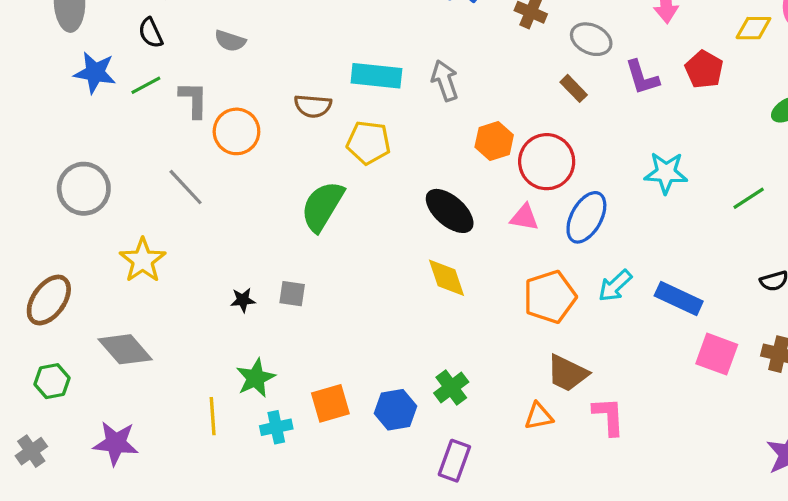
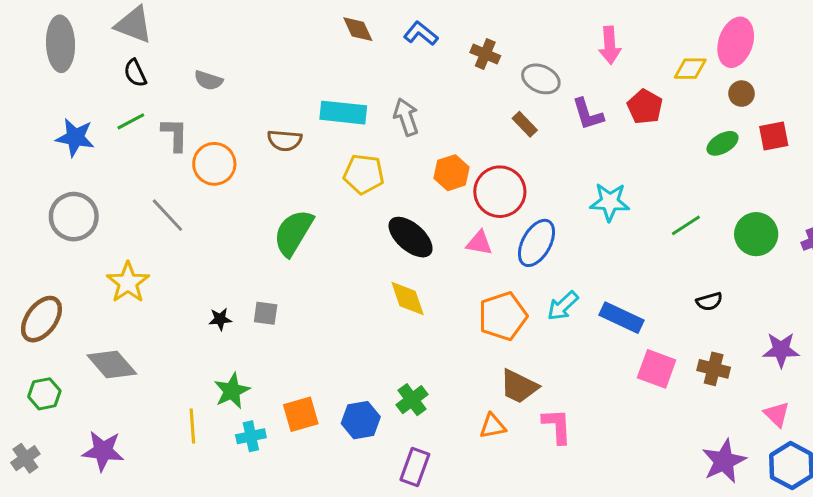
blue star: (95, 73) -> (75, 137), moved
yellow pentagon: (369, 143) -> (364, 174), moved

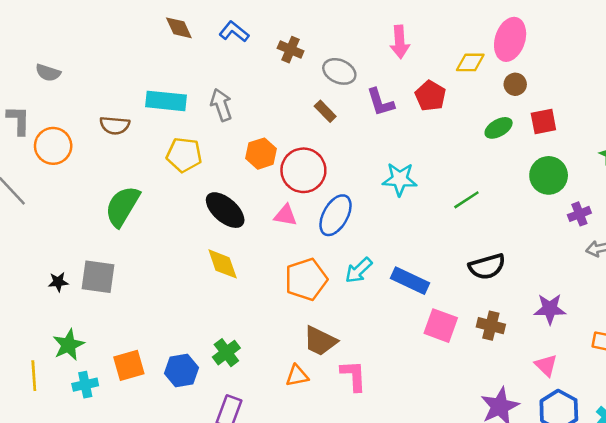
green circle: (756, 234) -> (549, 175), moved
black semicircle: (709, 302) -> (487, 267), size x1.6
gray square: (266, 313) -> (98, 277), size x1.6

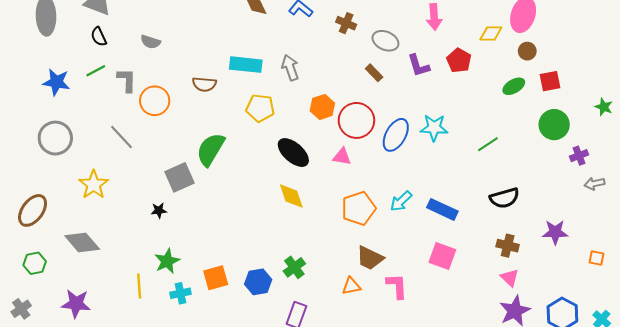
blue ellipse: (336, 215) -> (396, 135), moved
gray square: (98, 277) -> (179, 177), moved, turned -32
pink square: (441, 326) -> (442, 256), moved
pink triangle: (546, 365) -> (510, 278), moved

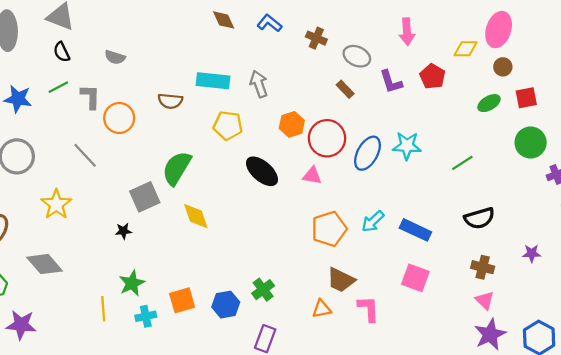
yellow diamond: (291, 196) -> (196, 216), moved
purple star: (555, 232) -> (532, 253), size x0.7
purple star: (76, 304) -> (21, 325), moved

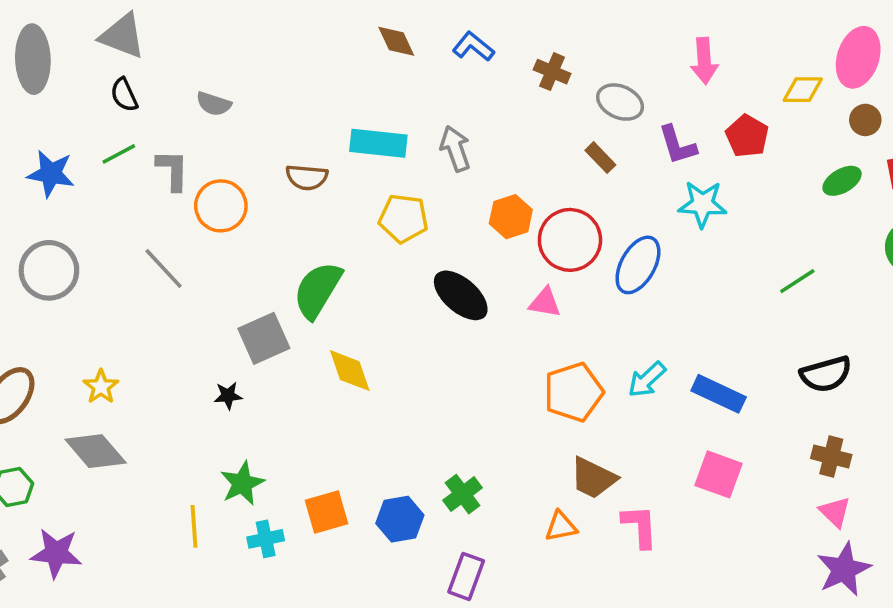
cyan star: (407, 146) -> (702, 204), moved
yellow star: (56, 204) -> (101, 387), moved, size x0.7

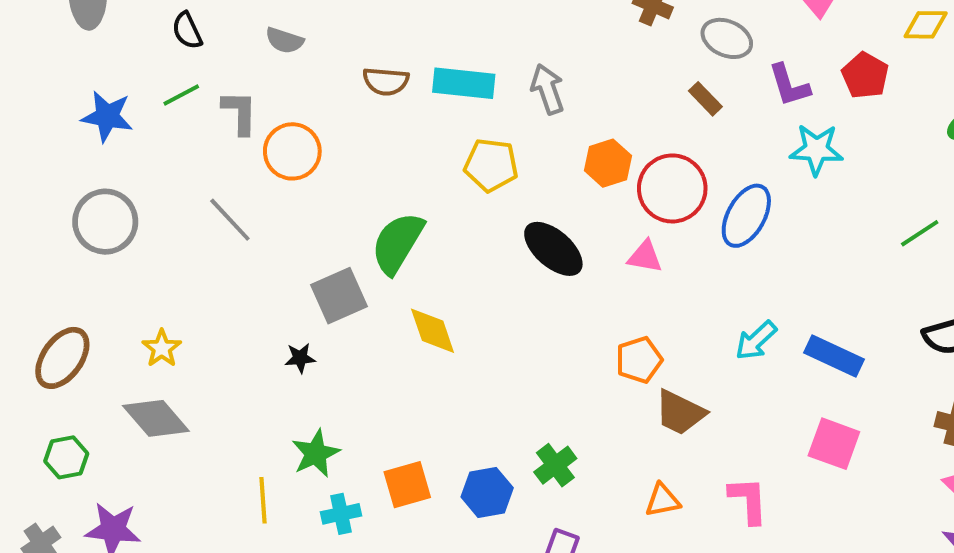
brown semicircle: (307, 177) -> (386, 81), moved
orange pentagon: (574, 392) -> (639, 360), moved, size x0.7
brown trapezoid: (593, 478) -> (680, 413), moved

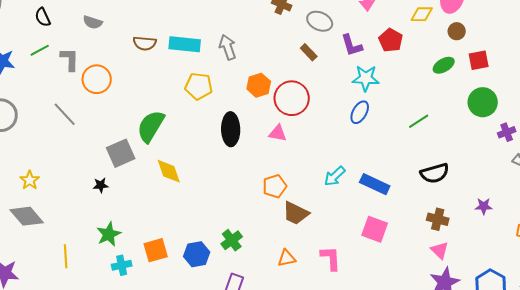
blue ellipse: (746, 216) -> (360, 112), moved, size x0.7
black ellipse: (553, 249) -> (231, 129), turned 48
yellow line: (263, 500) -> (66, 256), moved

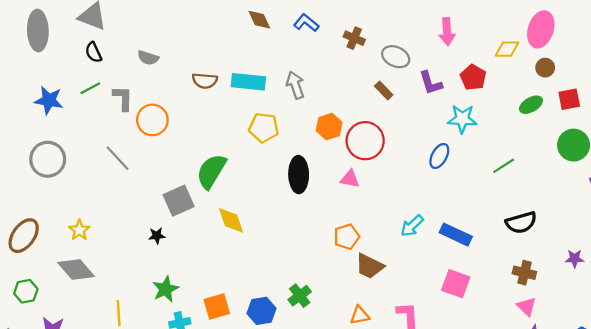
cyan star: (366, 78) -> (462, 119), moved

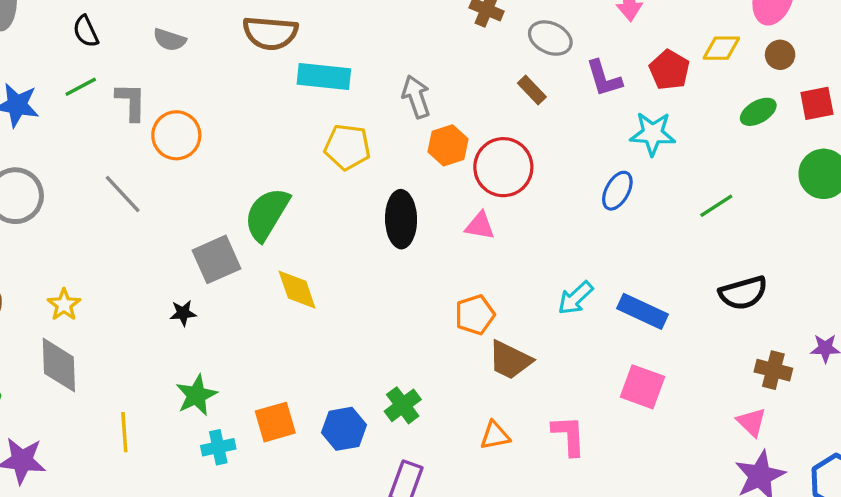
yellow diamond: (507, 49) -> (721, 48), moved
brown semicircle: (205, 81) -> (270, 33), moved, size x1.4
gray arrow: (295, 85) -> (416, 97), moved
gray diamond: (76, 269) -> (59, 365), turned 39
brown cross: (524, 273) -> (773, 370), moved

